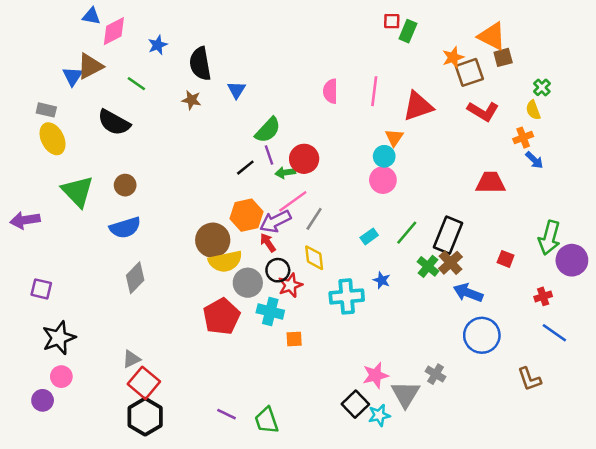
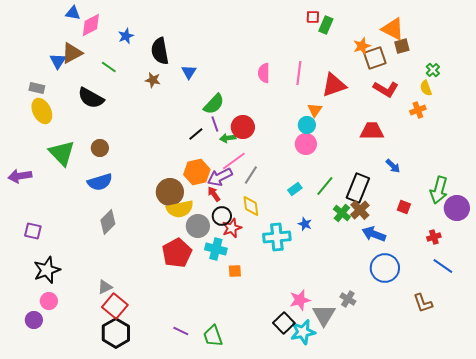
blue arrow: (534, 160) -> (393, 166), moved
red trapezoid: (491, 183) -> (372, 131), moved
cyan star: (379, 415) -> (303, 332), size x1.4

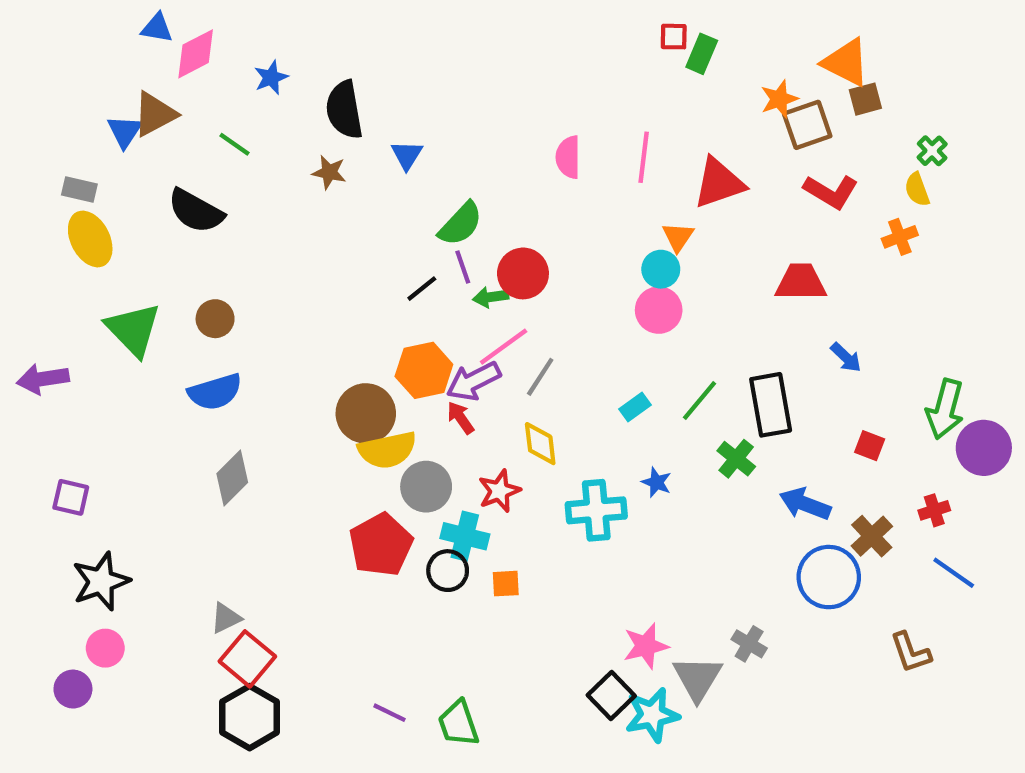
black rectangle: (358, 188) -> (771, 405), turned -32
brown cross: (360, 210) -> (872, 536), moved
black circle: (222, 216) -> (448, 571), moved

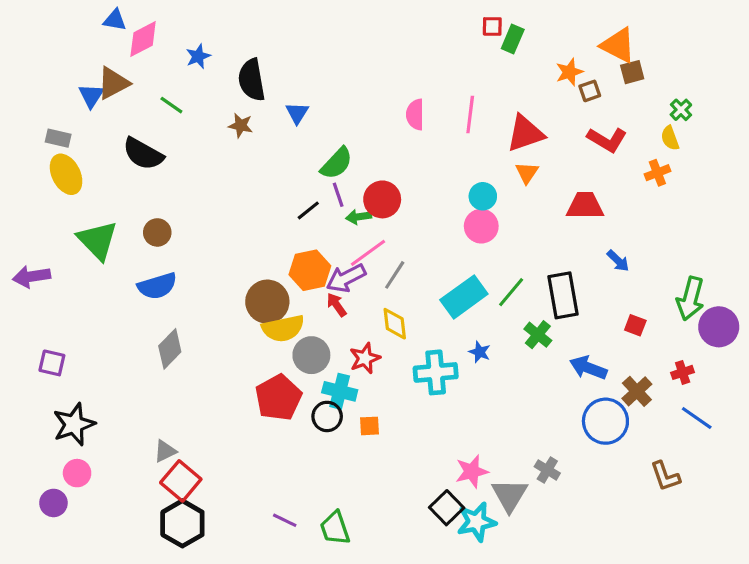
brown square: (807, 125) -> (590, 91), size x0.6
orange triangle: (678, 237) -> (527, 173), moved
cyan rectangle: (635, 407) -> (464, 297), size x2.0

